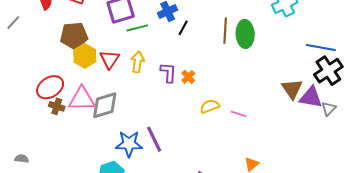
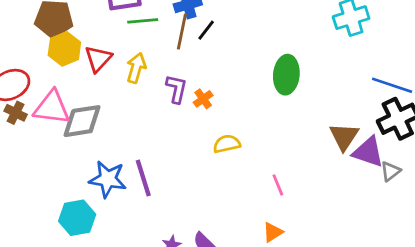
brown line: (225, 31) -> (182, 32), moved
green ellipse: (245, 34) -> (286, 75), moved
pink line: (239, 114) -> (278, 185), moved, turned 42

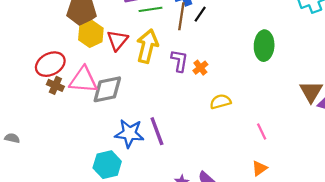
yellow arrow: (136, 68) -> (147, 46), size x1.4

